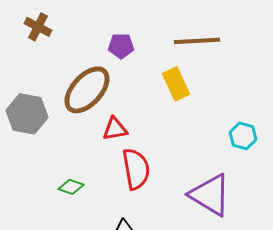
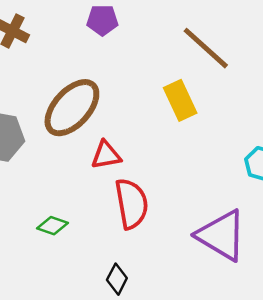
brown line: (197, 41) -> (206, 48), turned 45
purple pentagon: (121, 46) -> (102, 20), moved

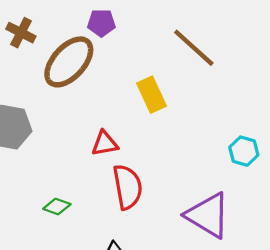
yellow rectangle: (180, 100) -> (151, 95), moved
brown ellipse: (72, 108) -> (69, 62), moved

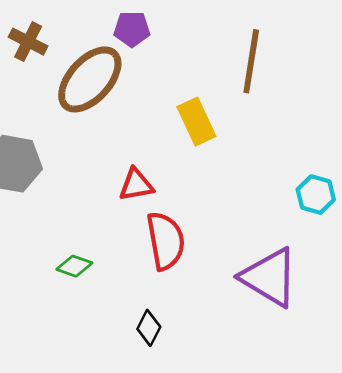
brown line: (194, 48) -> (251, 61), turned 57

